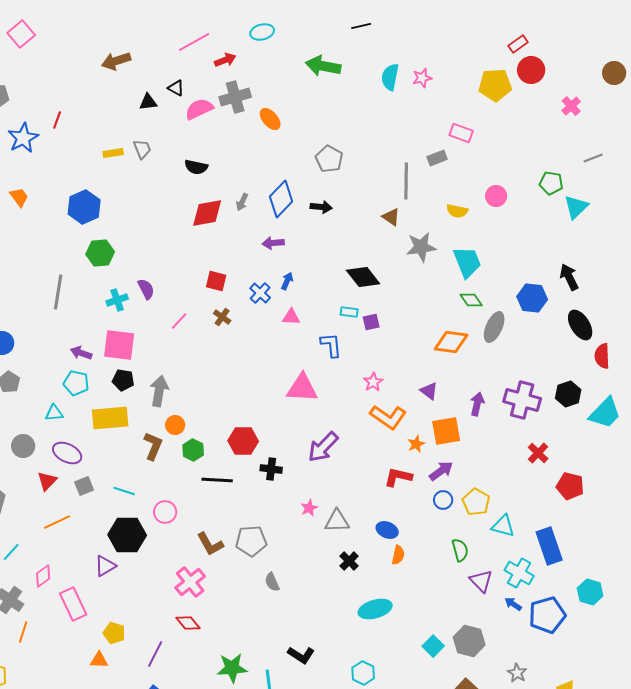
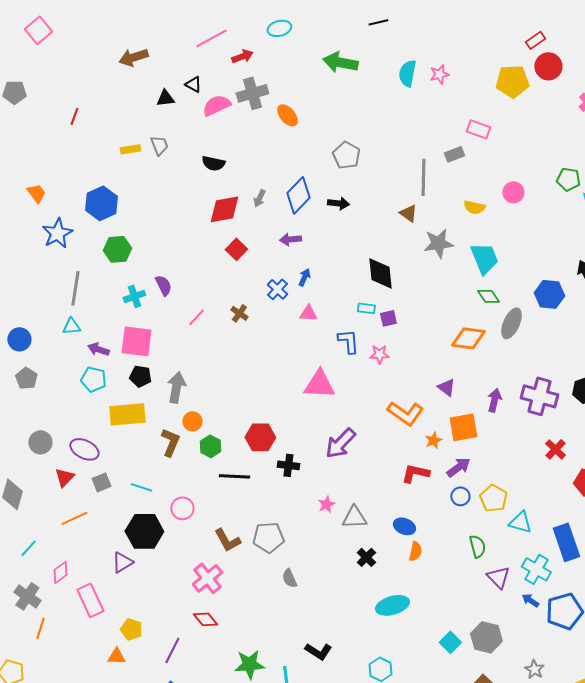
blue star: (23, 138) -> (57, 233), moved
black diamond: (363, 277) -> (380, 273), turned 32
red square: (216, 281) -> (236, 249), moved, turned 30
pink star: (373, 382) -> (379, 354), moved, turned 30
cyan triangle: (54, 413) -> (71, 326), moved

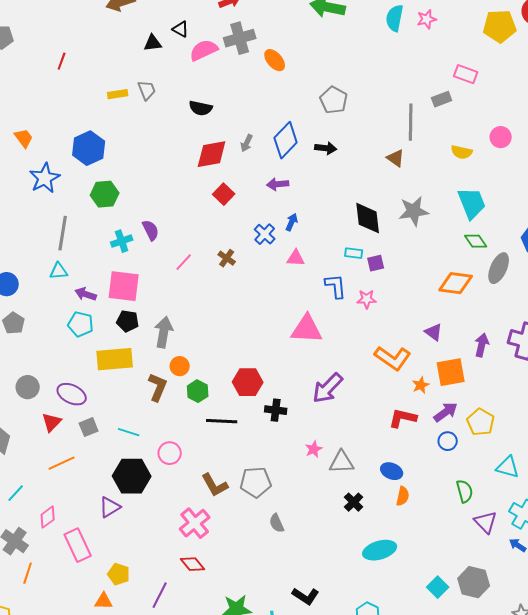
gray star: (438, 243) -> (414, 211), moved
yellow pentagon: (493, 498) -> (481, 422), moved

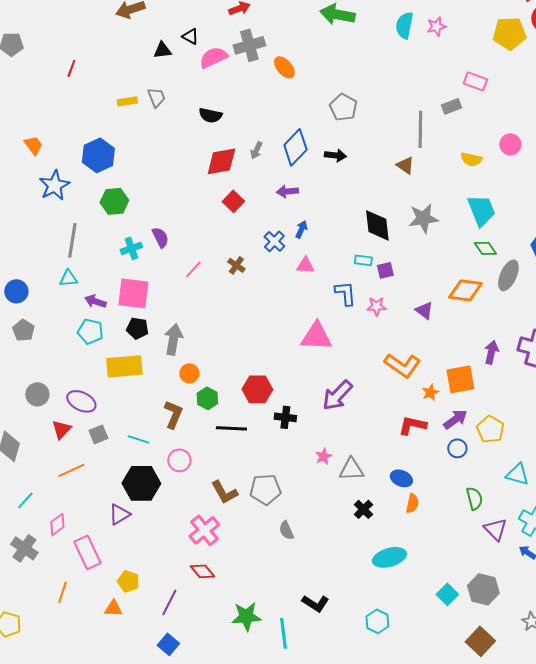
purple triangle: (434, 332) -> (424, 310), moved
brown L-shape: (158, 387) -> (173, 414), moved
orange line: (28, 573) -> (62, 592), moved

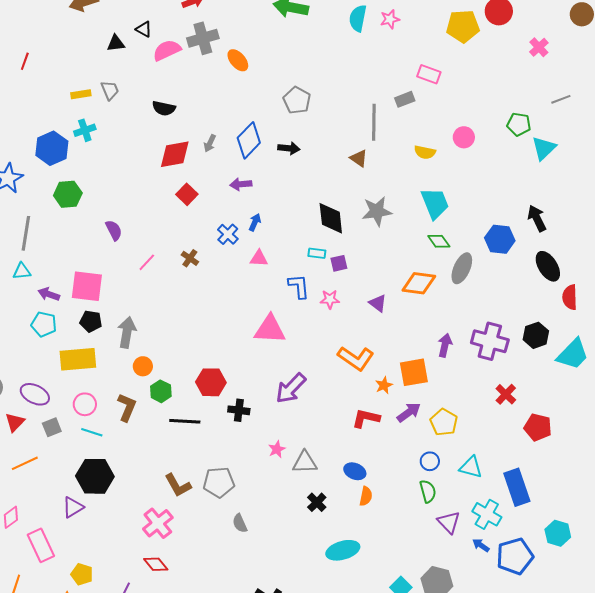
cyan cross: (131, 248) -> (85, 130), moved
blue circle: (457, 448) -> (430, 461), moved
pink circle: (179, 460) -> (85, 404), moved

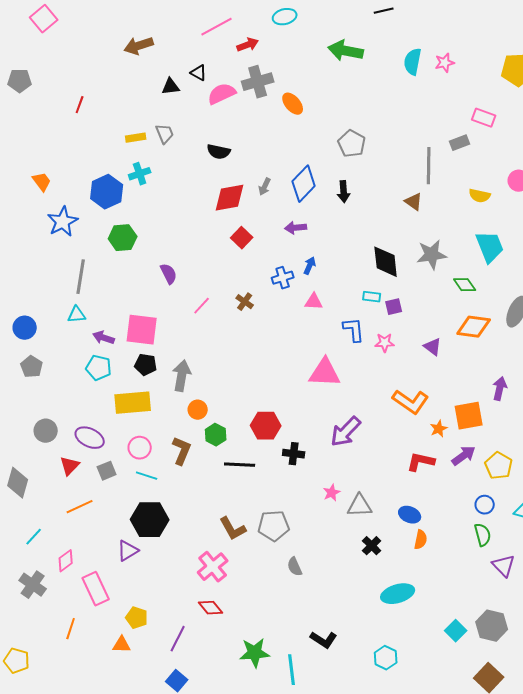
black arrow: (289, 148) -> (344, 192), turned 80
blue cross: (228, 234) -> (283, 278), turned 30
green diamond: (439, 241) -> (465, 285), moved

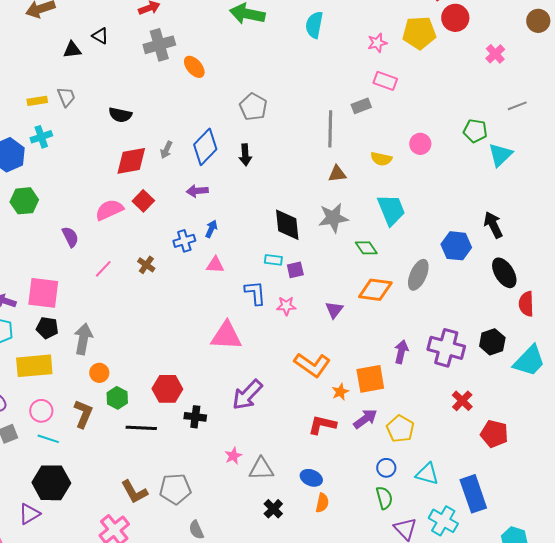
pink star: (445, 63) -> (377, 43), moved
pink semicircle: (222, 94) -> (109, 210), moved
brown triangle: (414, 202) -> (337, 174), moved, turned -42
purple triangle: (433, 347) -> (334, 310), turned 30

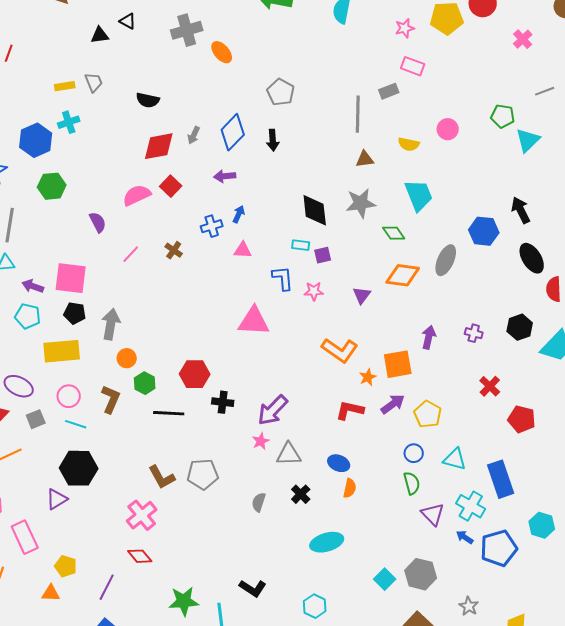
purple cross: (446, 348) -> (474, 333), size x0.5
purple arrow: (247, 395) -> (273, 410), moved
gray semicircle: (196, 530) -> (259, 502), moved, turned 42

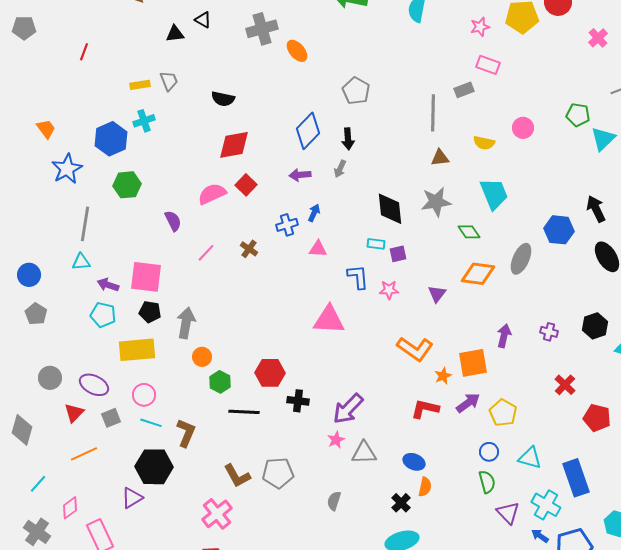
gray arrow: (194, 135) -> (340, 169), moved
brown L-shape: (111, 399) -> (186, 433), moved
black cross: (301, 494) -> (401, 503), moved

